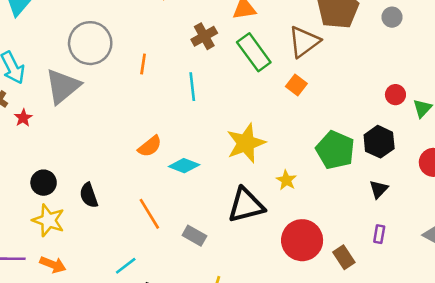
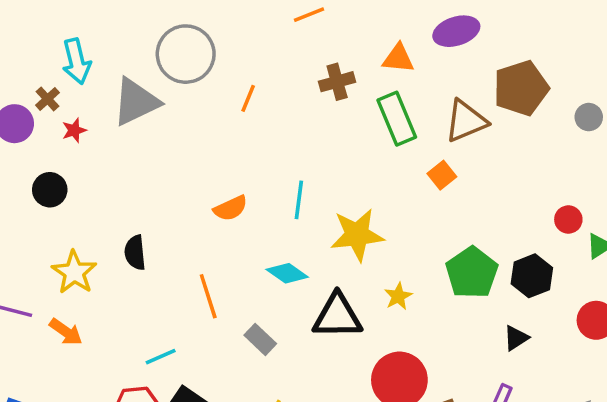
cyan line: (192, 87) -> (299, 200), moved
cyan diamond: (184, 166) -> (287, 273), moved
black circle: (44, 183) -> (50, 190), moved

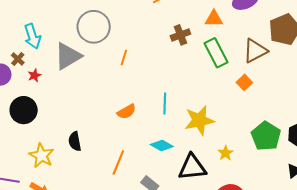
orange line: (248, 98) -> (124, 58), moved
black circle: (50, 190) -> (24, 110), size x1.4
orange line: (208, 296) -> (118, 162), turned 45

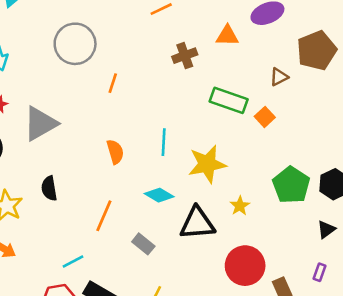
brown triangle: (255, 51) -> (279, 77), size x0.6
green rectangle: (216, 53) -> (229, 100), moved, turned -44
gray triangle: (68, 56) -> (40, 123), moved
orange semicircle: (127, 112) -> (115, 152), turned -78

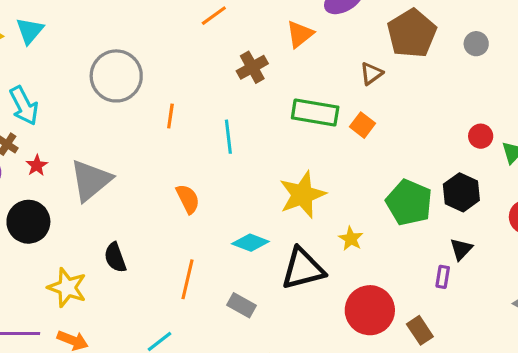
orange triangle: (227, 36) -> (300, 34), turned -30
cyan line: (164, 142) -> (228, 137), moved
purple rectangle: (320, 272) -> (443, 277), moved

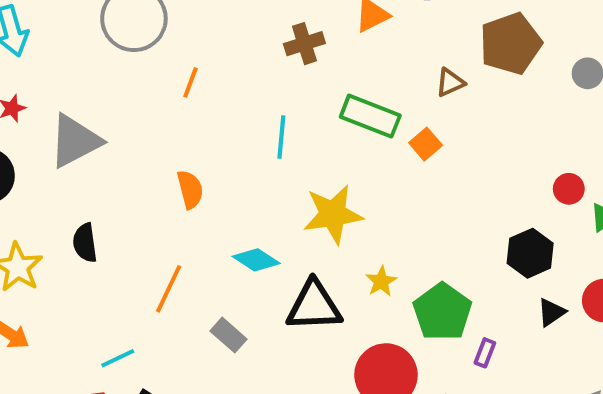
cyan line: (228, 137) -> (281, 137), moved
green pentagon: (409, 202) -> (442, 312), moved
black triangle: (461, 249) -> (551, 312), moved

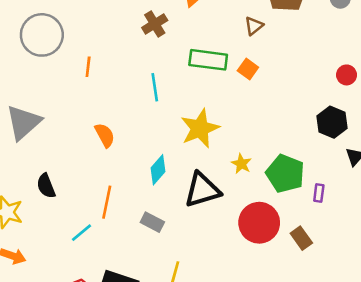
cyan diamond: (256, 260) -> (158, 170), turned -68
cyan line: (118, 358) -> (82, 233), moved

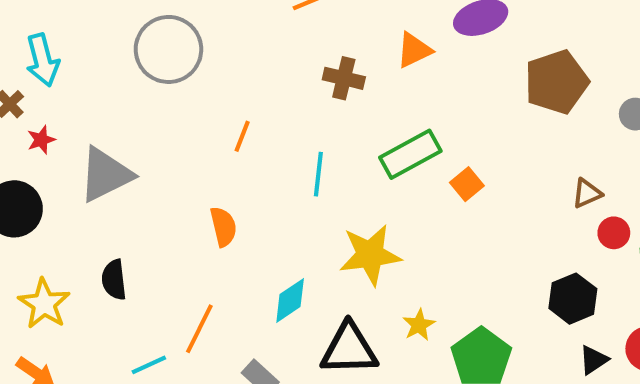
brown cross: (155, 24) -> (344, 78), turned 30
brown triangle: (254, 26) -> (587, 193), moved
green rectangle: (208, 60) -> (410, 154), turned -51
orange line: (88, 67) -> (242, 136), moved

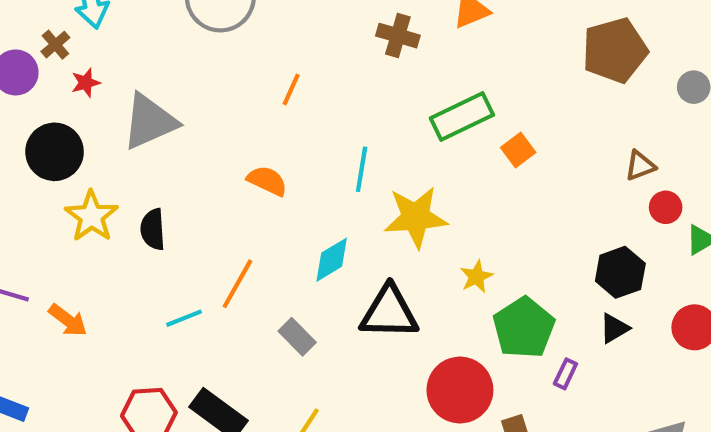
cyan line: (318, 174) -> (362, 169), moved
orange semicircle: (223, 227) -> (267, 181), turned -54
yellow star: (44, 304) -> (91, 216), moved
yellow star: (419, 325) -> (476, 277), moved
black triangle: (594, 360) -> (614, 328), moved

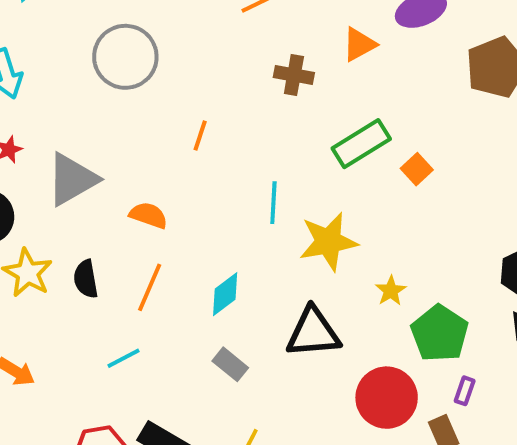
orange semicircle: (267, 181) -> (148, 215), moved
cyan diamond: (332, 260) -> (225, 294), moved
orange line: (237, 284) -> (150, 287), moved
purple rectangle: (565, 374) -> (465, 391), moved

